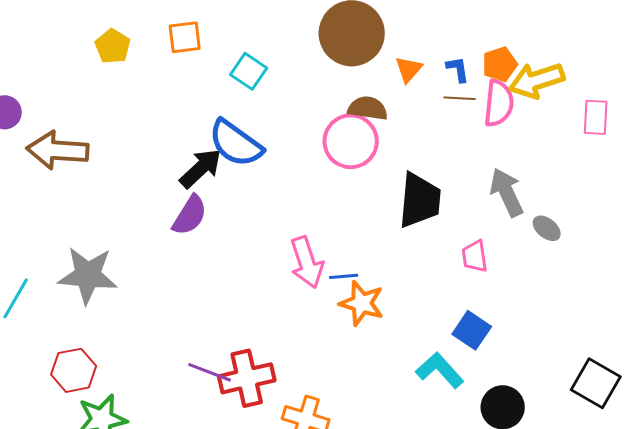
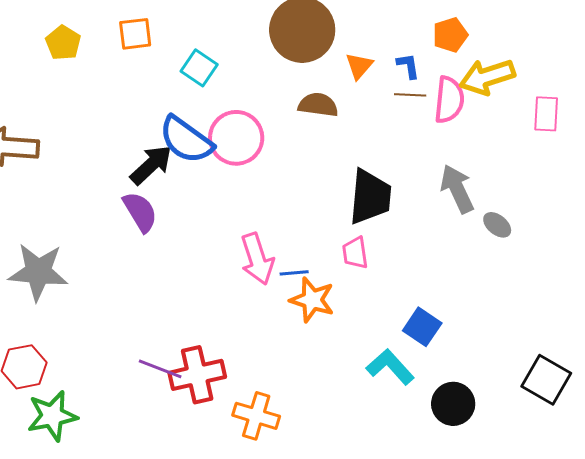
orange pentagon: (500, 64) -> (450, 35), moved
pink circle: (351, 141) -> (236, 138), moved
purple semicircle: (190, 215) -> (140, 212), turned -63
pink trapezoid: (475, 256) -> (355, 253), moved

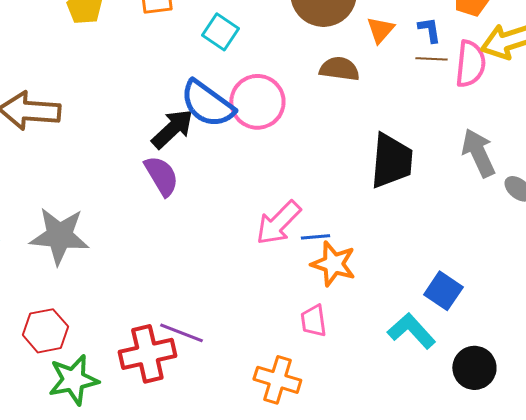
pink trapezoid: (355, 253) -> (313, 321), moved
pink arrow: (257, 259) -> (278, 223), turned 63
red cross: (197, 375) -> (147, 354), moved

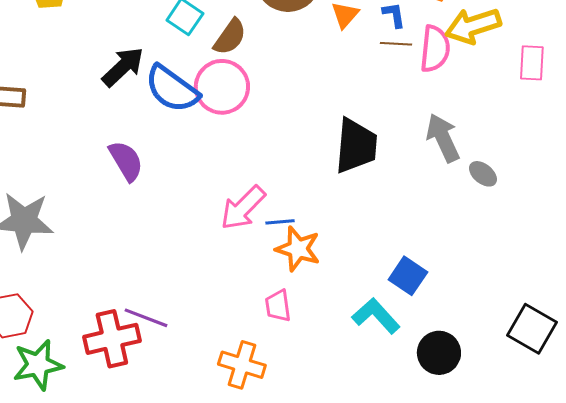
brown semicircle: (339, 69) -> (230, 37), moved, turned 117
black arrow: (172, 129) -> (123, 67), moved

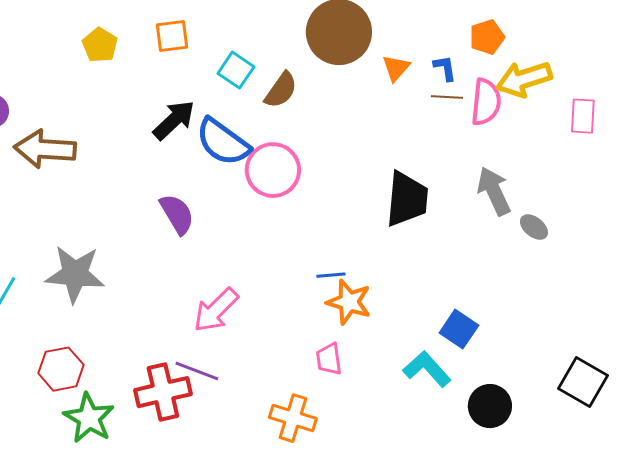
pink circle: (222, 87) -> (273, 170), moved
pink arrow: (243, 208) -> (216, 310), moved
green star: (38, 365) -> (89, 418), turned -30

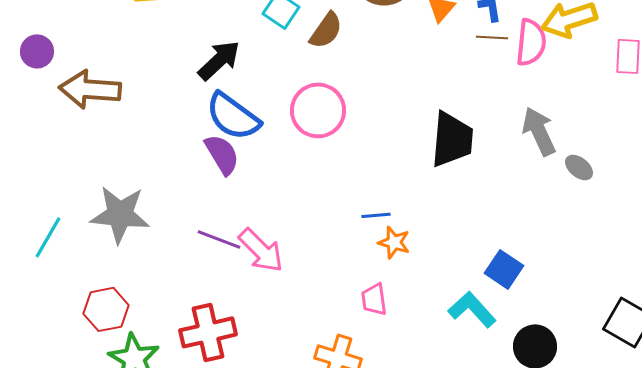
blue semicircle: (223, 142) -> (233, 116), moved
orange star: (349, 302) -> (394, 242), size x0.7
pink arrow: (216, 310) -> (261, 250), turned -90
purple line: (197, 371) -> (219, 239), moved

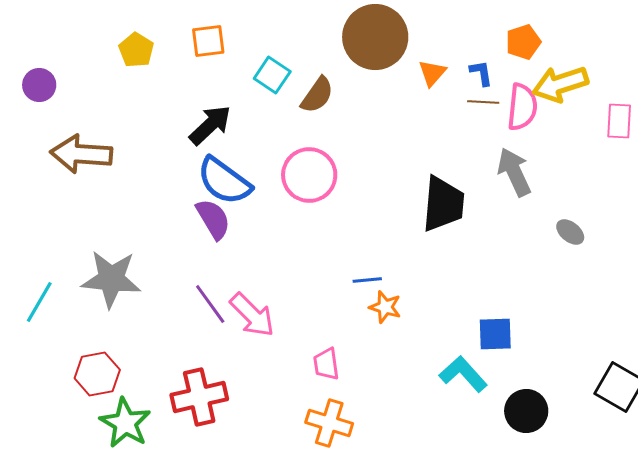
purple circle: (37, 51) -> (39, 85), moved
gray arrow: (539, 131) -> (514, 172), moved
purple line: (219, 239) -> (210, 304), turned 33
blue square: (504, 269) -> (495, 334), turned -36
pink trapezoid: (374, 299) -> (326, 364), moved

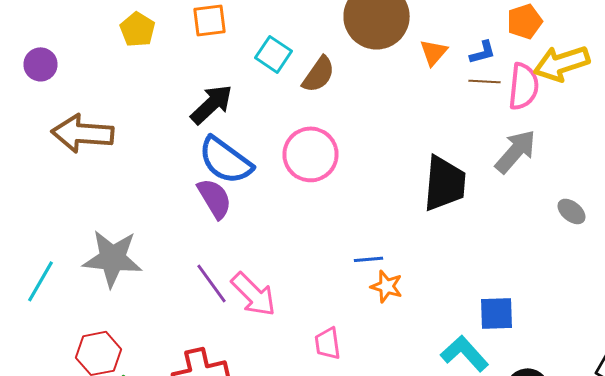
blue L-shape: (481, 73) -> (482, 52), turned 84
gray arrow: (514, 172) -> (516, 151), turned 66

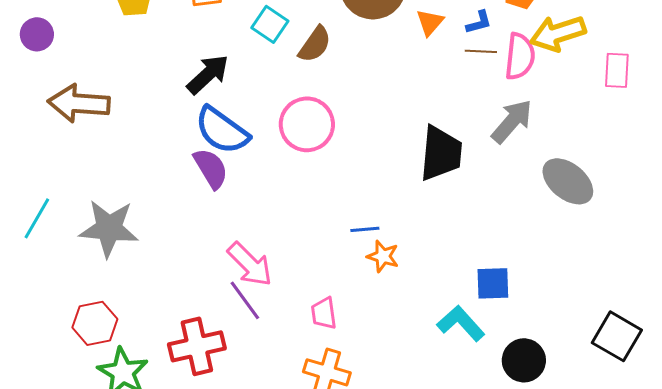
gray ellipse: (572, 211) -> (568, 181), size x1.8
cyan line: (40, 281) -> (37, 218), moved
purple line: (212, 283) -> (245, 300), moved

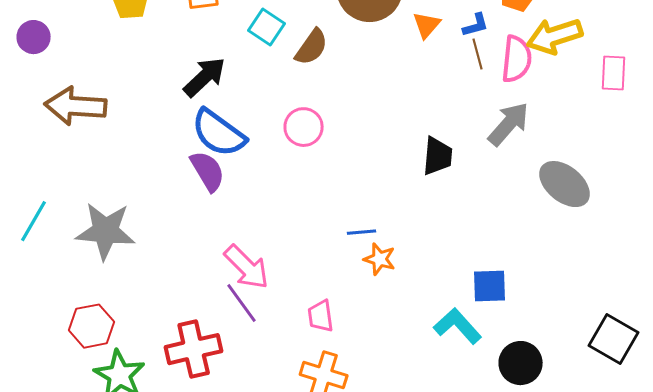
brown line: (481, 51) -> (478, 54), turned 72
pink circle: (307, 124) -> (304, 127), size x0.7
black trapezoid: (441, 153) -> (438, 156), size x0.7

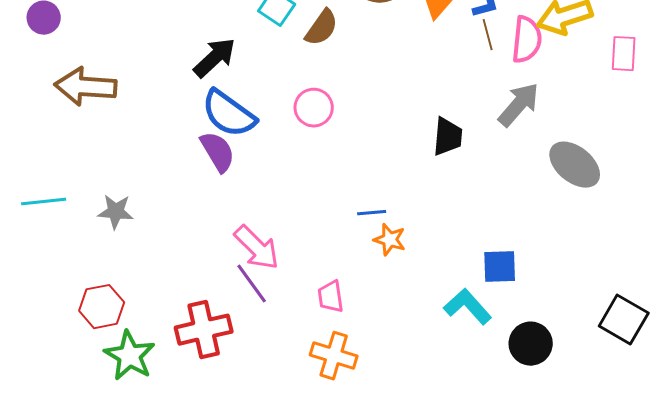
cyan line: (34, 221) -> (44, 202), turned 54
gray star: (106, 231) -> (116, 212), size x0.6

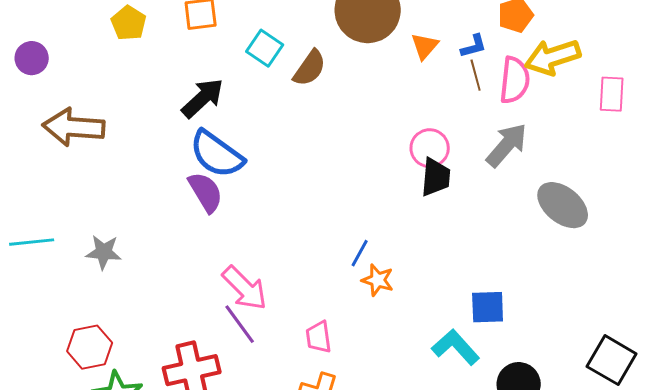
pink circle: (314, 108) -> (430, 148), moved
blue line: (372, 213) -> (360, 253), turned -56

